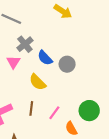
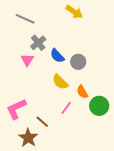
yellow semicircle: (38, 82) -> (60, 82), moved
brown line: (31, 108) -> (42, 122), moved, turned -56
orange semicircle: (71, 128) -> (82, 92), moved

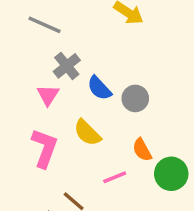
yellow semicircle: (60, 82) -> (87, 133), moved
pink line: (66, 108) -> (115, 177), turned 32
pink L-shape: (16, 109) -> (45, 148), moved, turned 135

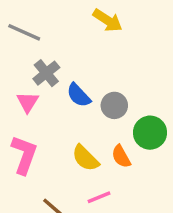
yellow semicircle: (87, 133) -> (85, 158), moved
green circle: (171, 174) -> (150, 133), moved
pink line: (115, 177) -> (99, 197), moved

